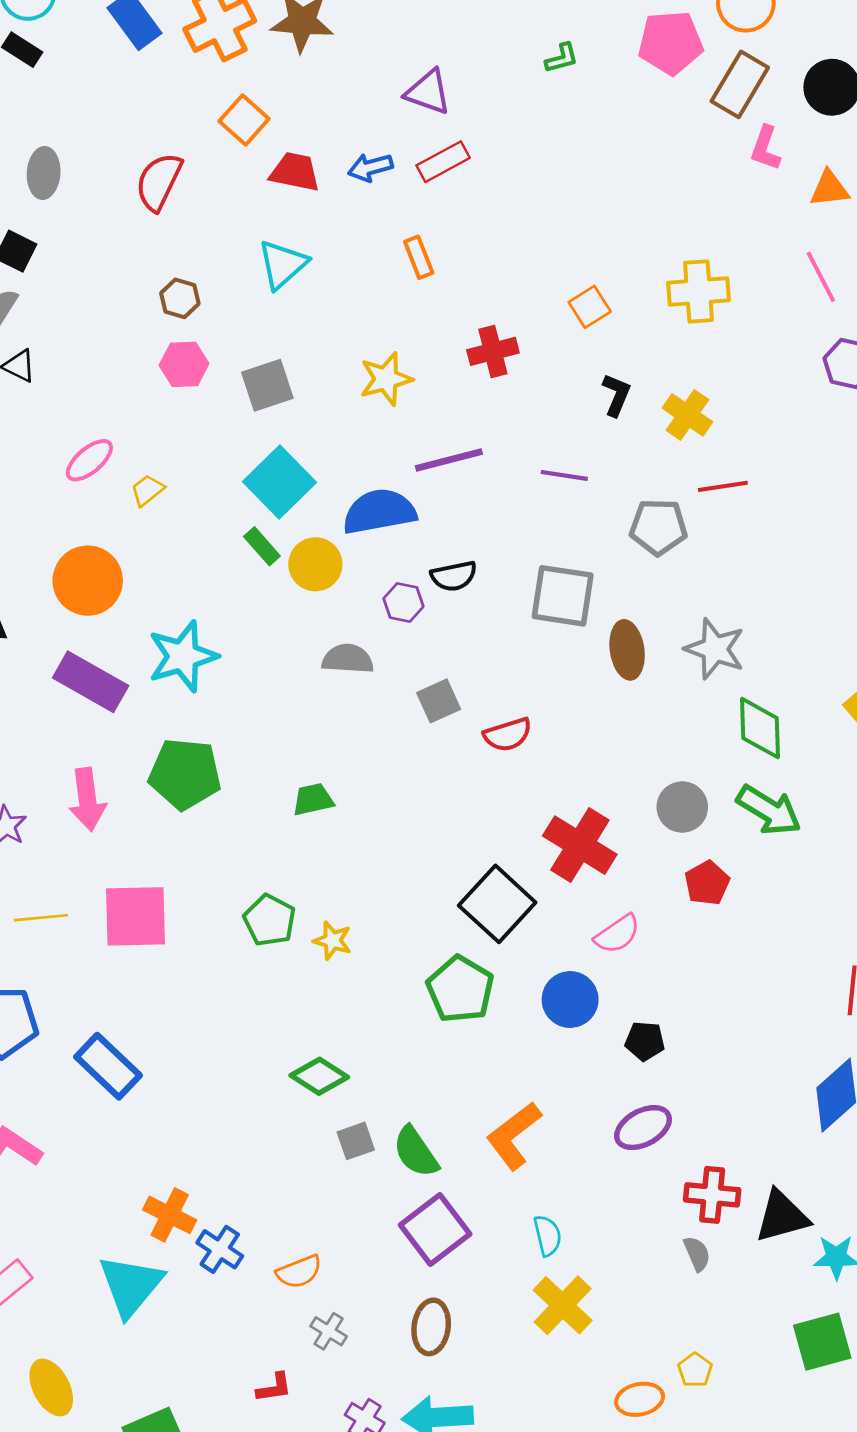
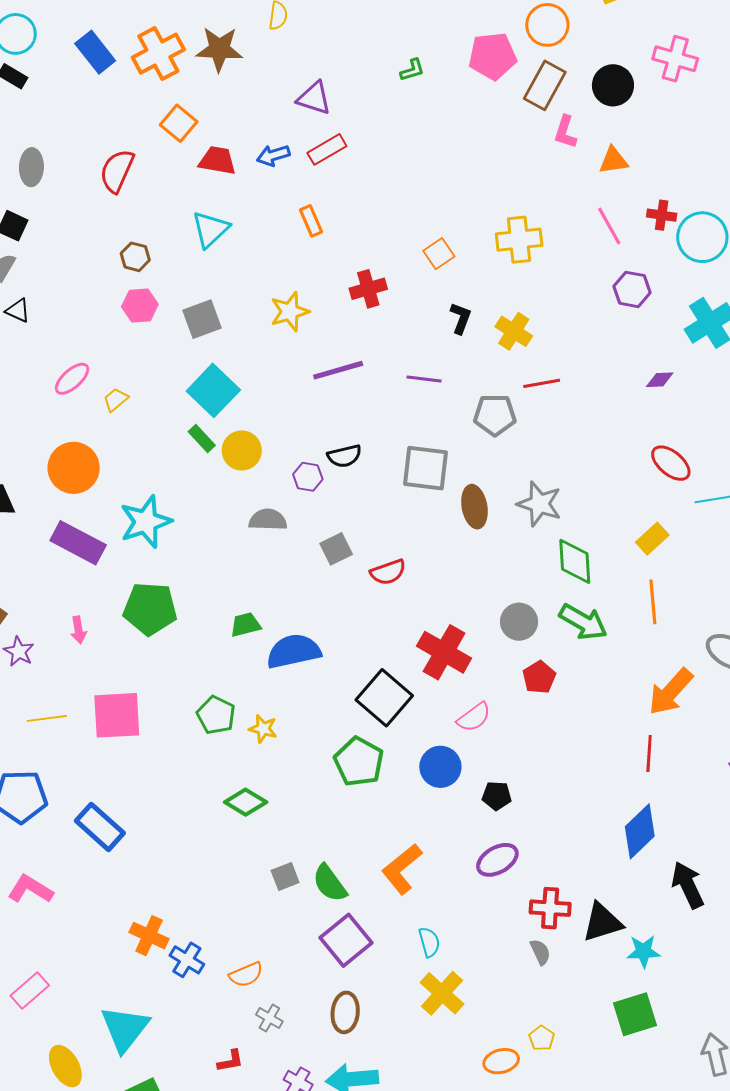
blue semicircle: (379, 512) -> (294, 651), moved
pink arrow: (87, 799) -> (78, 630), size x0.6
green diamond: (319, 1076) -> (246, 802), moved
cyan triangle: (131, 1285) -> (125, 1029), moved

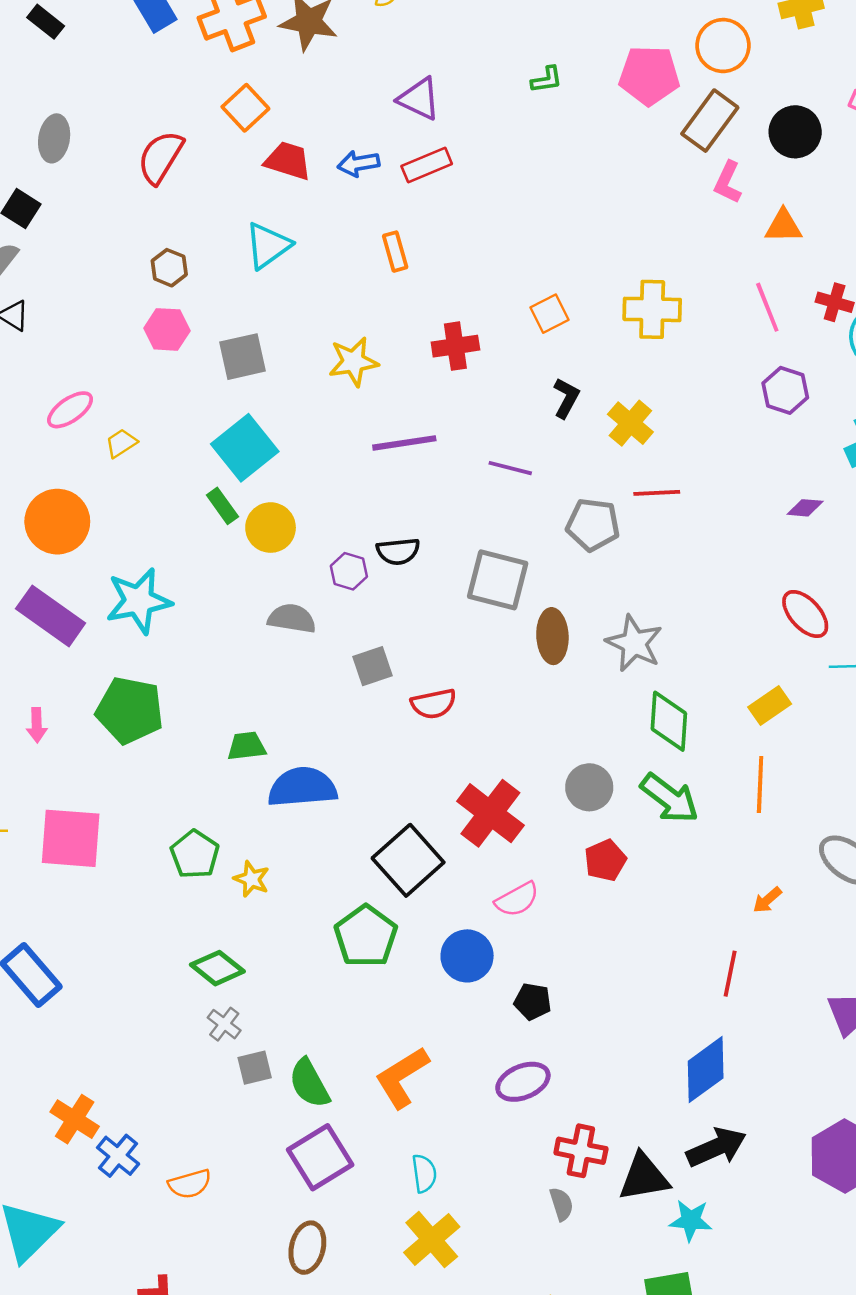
orange arrow: (671, 692) -> (767, 900), size x0.5
black arrow: (688, 885) -> (716, 1147), moved, turned 84
gray cross: (269, 1018) -> (224, 1024), moved

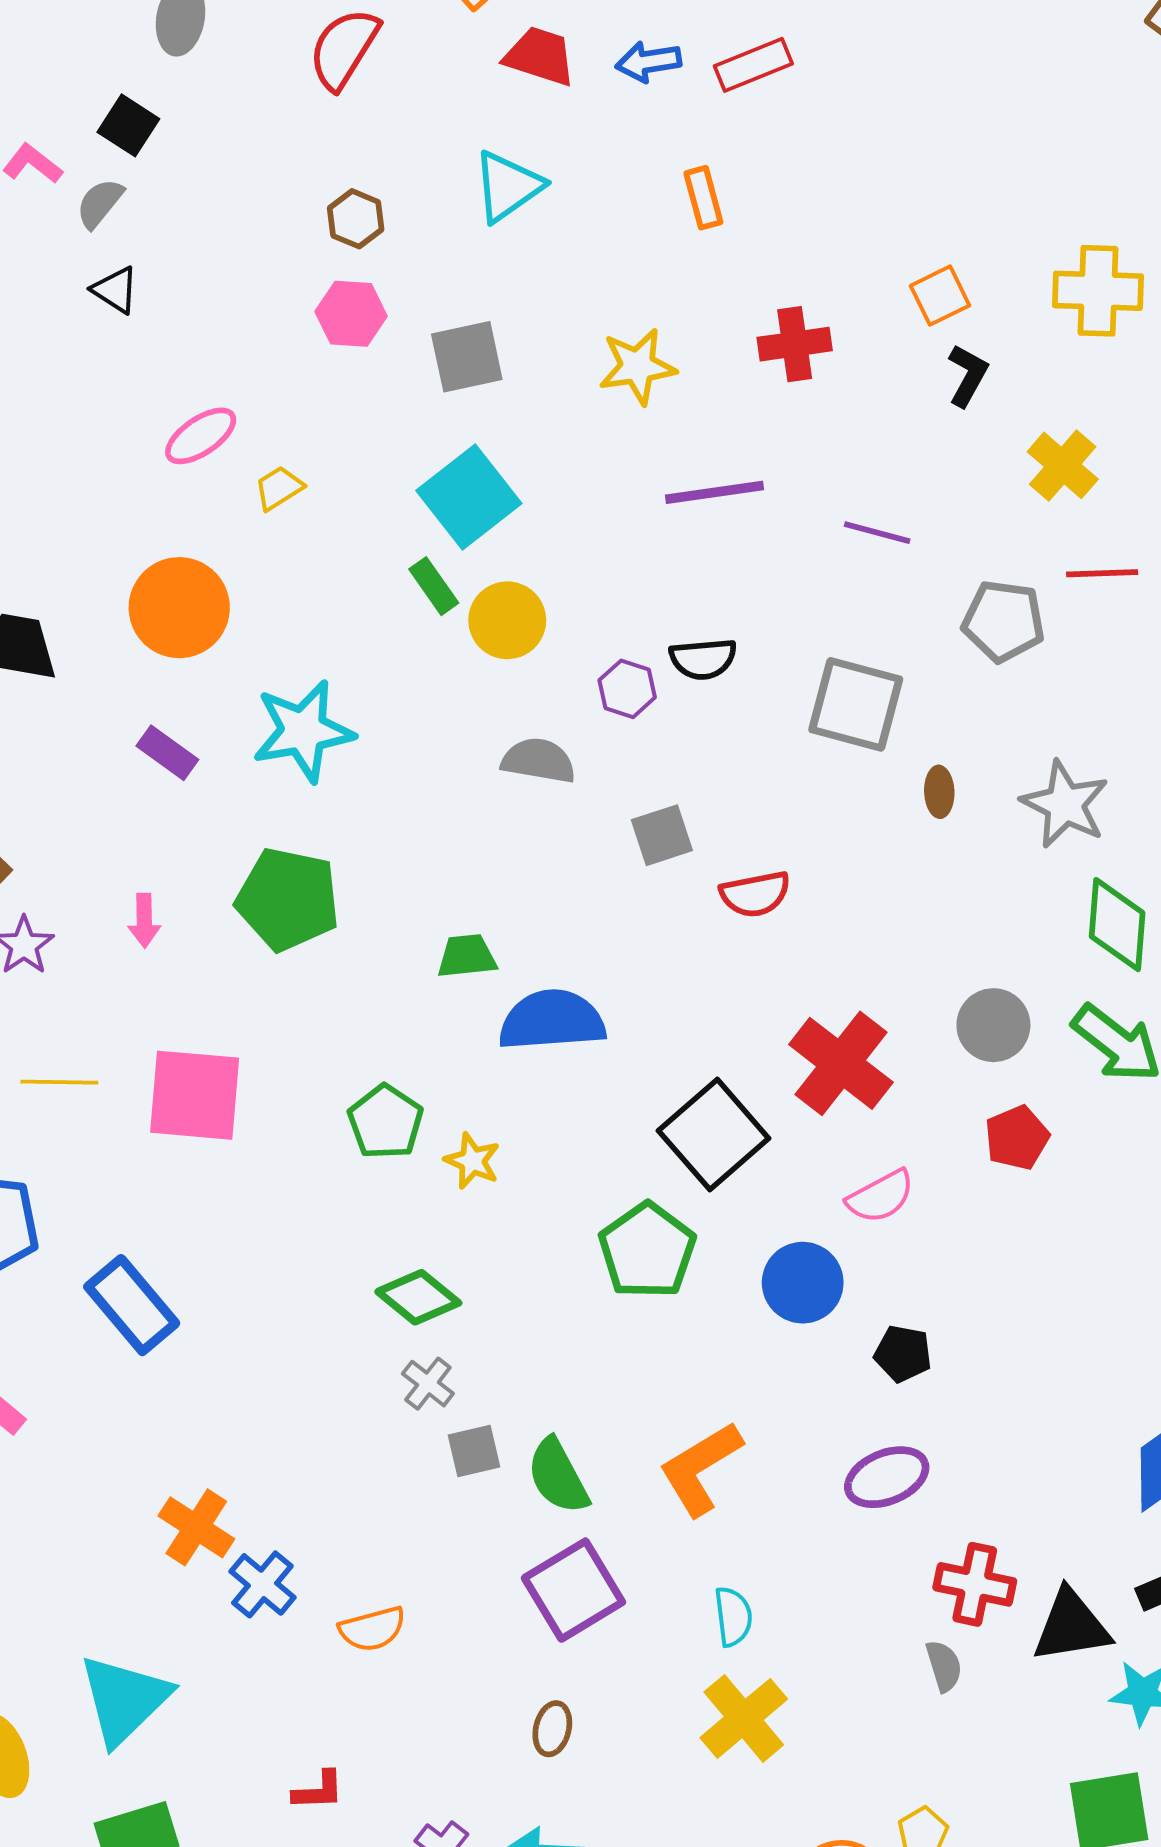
black L-shape: (566, 398) -> (968, 375), moved
purple rectangle: (51, 616) -> (167, 753), size x0.6
brown ellipse: (552, 636) -> (939, 792), size x0.6
brown ellipse: (307, 1248) -> (552, 1729), size x0.7

